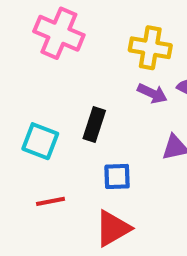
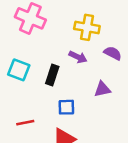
purple arrow: (152, 93) -> (78, 57), moved
cyan square: (40, 141) -> (19, 70), moved

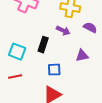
cyan square: (19, 70) -> (17, 52), moved
red line: (25, 123) -> (15, 77), moved

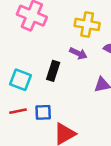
blue square: (54, 70) -> (43, 112), moved

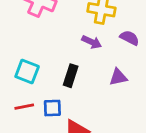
black rectangle: (53, 71) -> (71, 76), moved

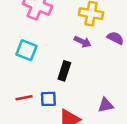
cyan square: (27, 71) -> (26, 50), moved
purple triangle: (118, 77) -> (106, 105), moved

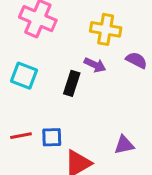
black rectangle: (64, 71) -> (72, 83), moved

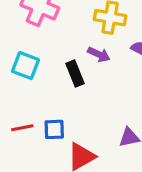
black rectangle: (72, 83) -> (75, 74), turned -40

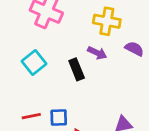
cyan square: (25, 66) -> (34, 63), turned 30

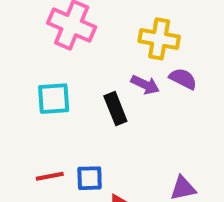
purple semicircle: (134, 49) -> (183, 79), moved
cyan square: (34, 63) -> (54, 99), turned 35

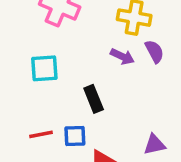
purple semicircle: (183, 79) -> (154, 51), turned 35
black rectangle: (115, 109) -> (94, 99), moved

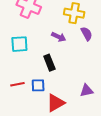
purple arrow: (122, 56) -> (59, 37), moved

